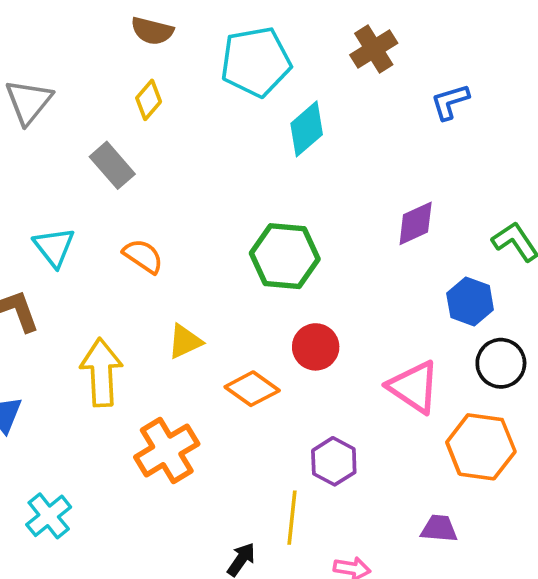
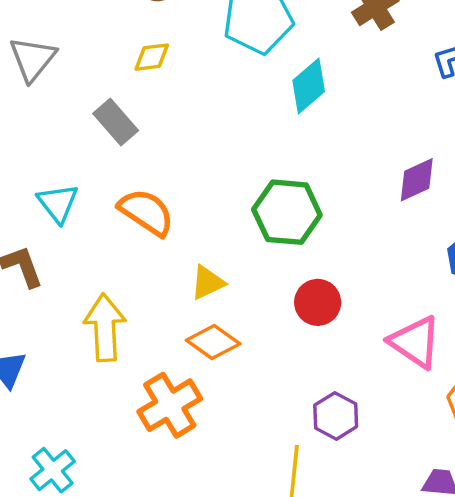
yellow diamond: (149, 100) -> (152, 57), turned 42
orange semicircle: (143, 256) -> (146, 212), size x1.4
yellow triangle: (185, 341) -> (208, 283), moved
orange diamond: (252, 389) -> (213, 342), moved

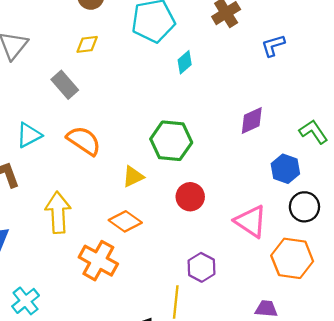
cyan diamond: (309, 86) -> (185, 62), size x0.7
cyan triangle: (58, 203) -> (29, 135), turned 40
yellow triangle: (208, 283) -> (133, 177), moved
orange cross: (170, 405) -> (98, 261), turned -30

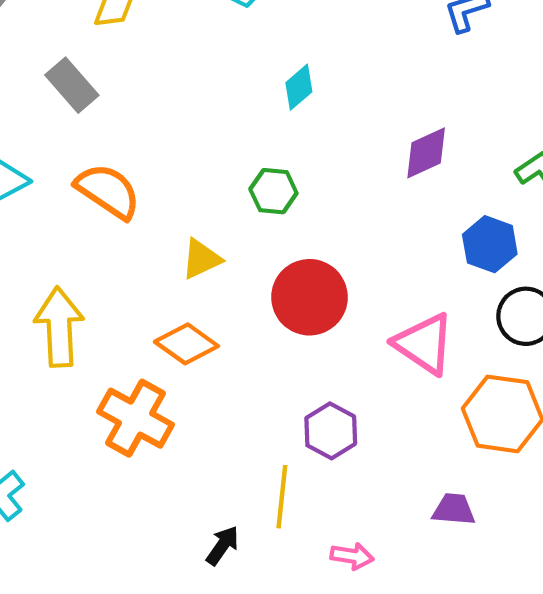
cyan diamond: (185, 62) -> (299, 87), moved
green hexagon: (171, 141) -> (273, 191), size x0.6
red circle: (190, 197) -> (309, 297), size x1.4

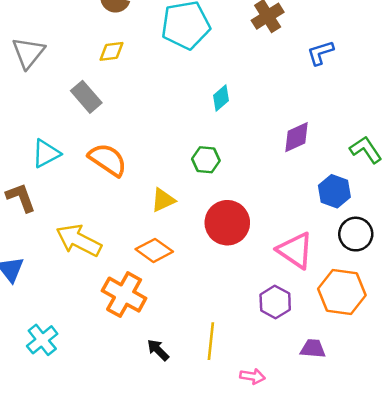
yellow arrow: (59, 327) -> (79, 240), turned -60
purple hexagon: (331, 431) -> (275, 302), moved
black arrow: (223, 545) -> (158, 350), moved, turned -80

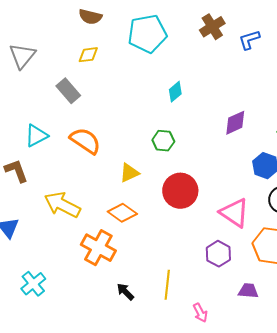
blue L-shape: (320, 53) -> (249, 40), moved
pink arrow: (252, 376) -> (200, 313), turned 54

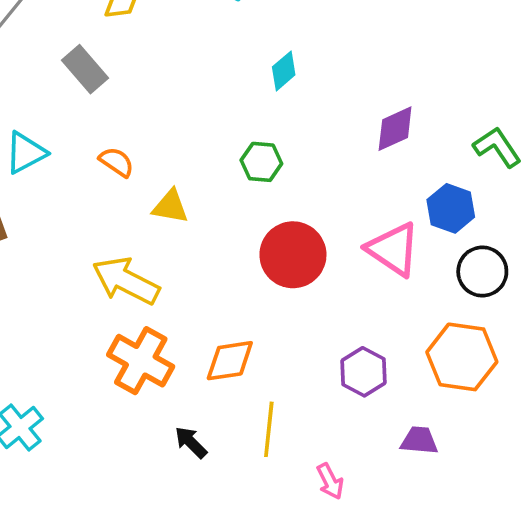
orange semicircle: (85, 141) -> (117, 162), size x0.6
yellow triangle: (129, 173) -> (170, 207), moved, turned 35
yellow arrow: (62, 205) -> (126, 281), moved
orange diamond: (122, 213) -> (230, 361), moved, turned -44
pink triangle: (234, 213) -> (393, 249), moved

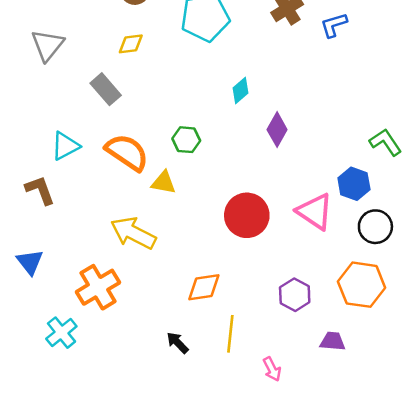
purple diamond: (395, 129) -> (277, 130), moved, turned -36
orange semicircle: (117, 162) -> (127, 152), size x1.8
green hexagon: (261, 162) -> (186, 140), moved
orange cross: (141, 361) -> (98, 287), moved, turned 30

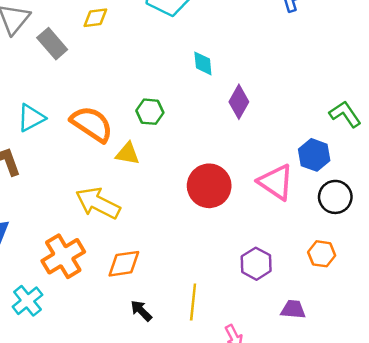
gray rectangle: (106, 89) -> (52, 44), moved
cyan diamond: (240, 90) -> (203, 63), turned -55
orange hexagon: (362, 285) -> (322, 254), size x0.6
orange diamond: (204, 287) -> (124, 264), moved

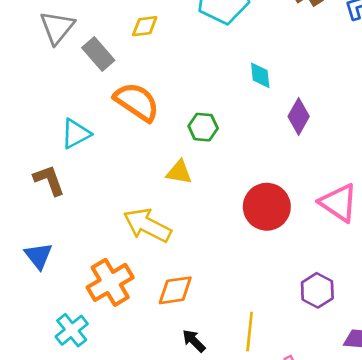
orange semicircle: (92, 124) -> (137, 102), moved

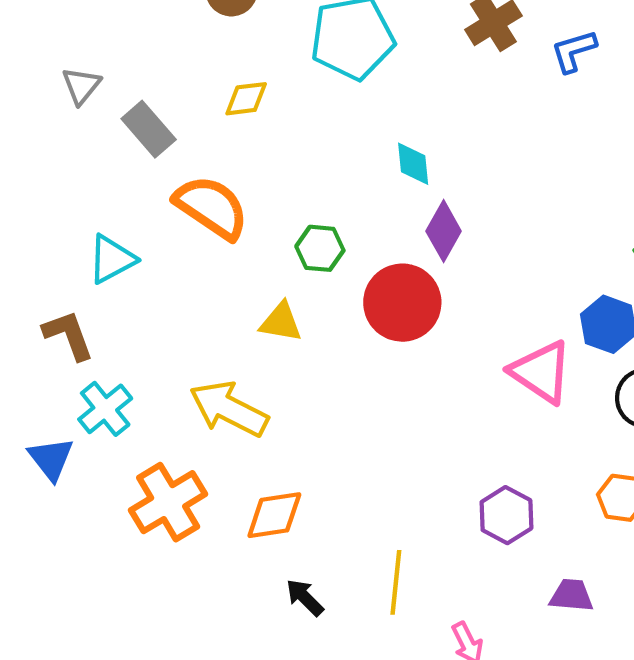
yellow diamond: (145, 26) -> (246, 99), moved
gray triangle: (57, 28) -> (81, 86), size x0.7
purple diamond: (299, 116) -> (444, 231), moved
red circle: (267, 207) -> (402, 303), moved
cyan cross: (72, 330) -> (105, 409), moved

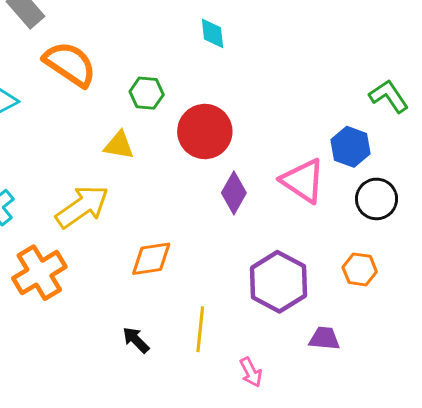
purple diamond: (444, 231) -> (234, 193), moved
yellow arrow: (229, 409) -> (82, 207), turned 118
orange diamond: (274, 515) -> (151, 259), moved
purple hexagon: (506, 515) -> (278, 282), size x1.5

